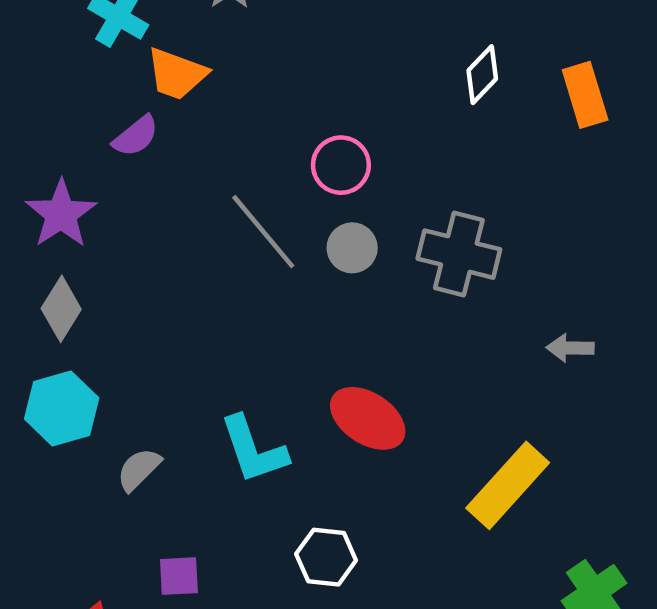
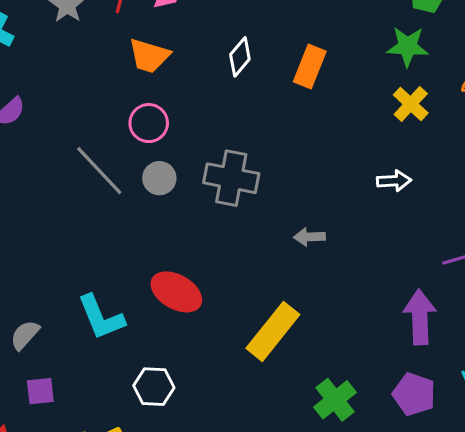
orange trapezoid: (177, 74) -> (149, 56), moved
orange rectangle: (585, 95) -> (310, 66), turned 42
purple square: (179, 576) -> (40, 391), moved

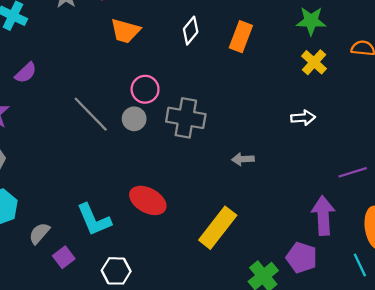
pink circle: (149, 123) -> (145, 89), moved
white hexagon: (154, 387) -> (116, 271), moved
purple square: (40, 391) -> (64, 257), moved, turned -30
purple pentagon: (414, 394) -> (302, 258), moved

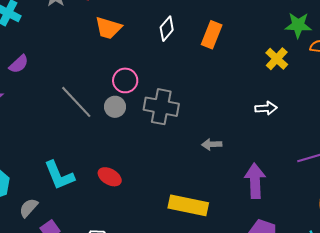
green star: (311, 21) -> (298, 25), moved
red ellipse: (148, 200) -> (110, 177), moved, size x0.7
purple arrow: (323, 215) -> (255, 181), moved
cyan L-shape: (94, 220) -> (59, 175), moved
yellow rectangle: (218, 228) -> (188, 205), turned 63

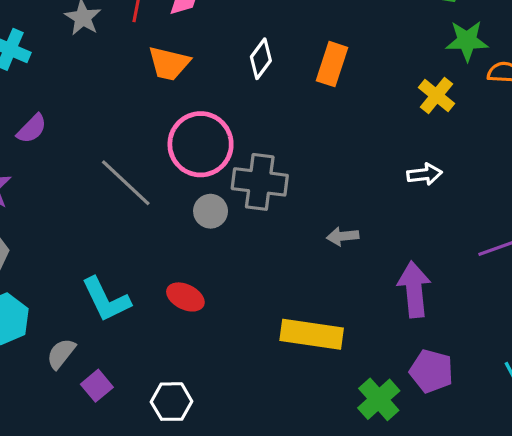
pink circle: (125, 80) -> (201, 144), size x1.6
gray circle: (115, 107) -> (211, 211), moved

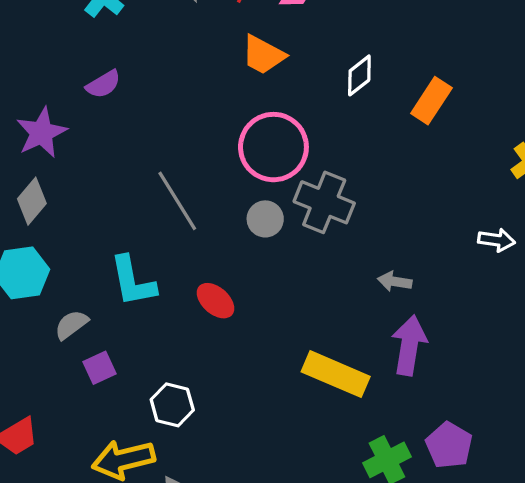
gray line: (126, 183) -> (177, 201), moved
purple arrow: (414, 289) -> (409, 345), moved

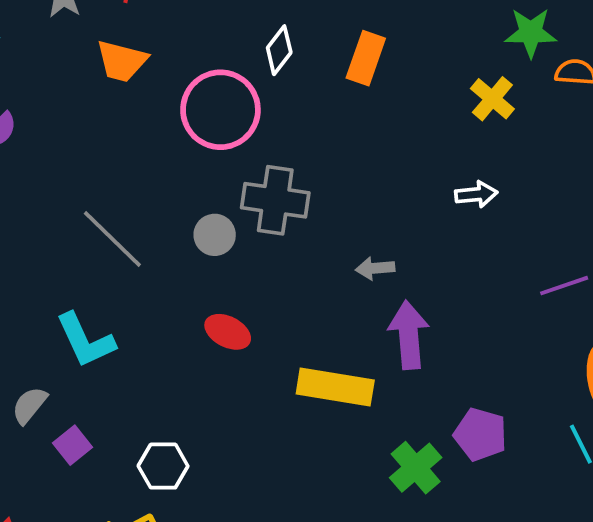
orange trapezoid: (263, 55) -> (122, 61), moved
pink circle: (273, 147) -> (220, 110), moved
red ellipse: (216, 301) -> (228, 332), moved

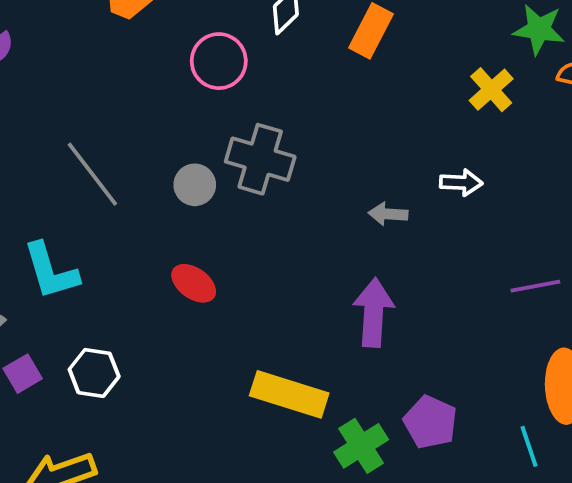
pink circle: (220, 110) -> (219, 61), size x0.7
gray arrow: (375, 268) -> (388, 214), moved
yellow rectangle: (335, 387) -> (289, 394), moved
white hexagon: (163, 466) -> (94, 373), moved

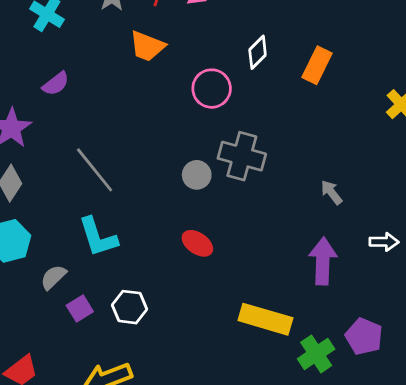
gray line: (92, 174) -> (95, 170), moved
white arrow: (461, 183) -> (384, 242), moved
gray arrow: (388, 214) -> (331, 192), turned 50

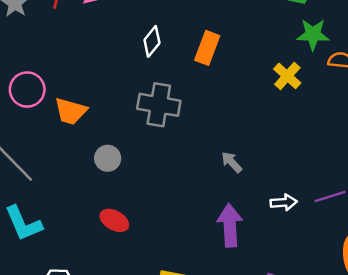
orange trapezoid: (147, 46) -> (71, 111), moved
pink circle: (212, 89) -> (27, 90), moved
gray cross: (242, 156) -> (159, 105), moved

